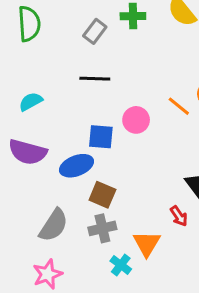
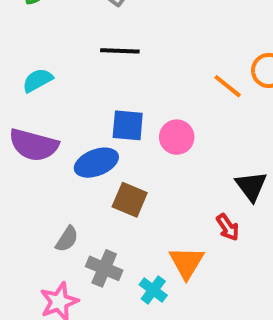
pink circle: (136, 120) -> (177, 137), moved
gray semicircle: (54, 225) -> (67, 239), size x0.6
gray cross: (102, 228) -> (104, 268), moved, turned 36

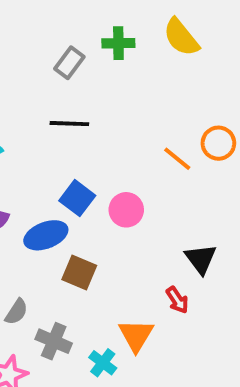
blue square: (128, 125) -> (77, 198), turned 32

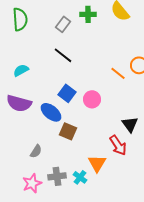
black line: (69, 124) -> (63, 55), turned 36
blue ellipse: (46, 235) -> (51, 112), turned 60
red arrow: (177, 300) -> (118, 145), size x1.5
gray cross: (54, 341) -> (57, 176), moved, turned -30

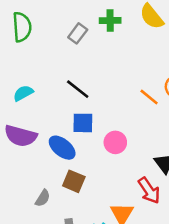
black line: (63, 55) -> (78, 89), moved
blue square: (67, 93) -> (83, 123), turned -36
pink circle: (92, 99) -> (115, 142), moved
brown square: (68, 131) -> (74, 181), moved

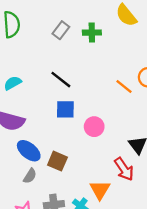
green cross: (110, 20) -> (92, 33), moved
blue ellipse: (62, 148) -> (29, 151), moved

